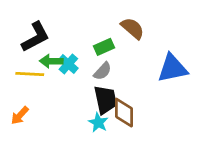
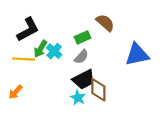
green arrow: (51, 61) -> (40, 49), turned -60
black trapezoid: (105, 100) -> (84, 79), turned 75

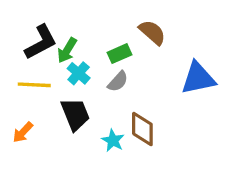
green arrow: (40, 49) -> (67, 50), moved
black trapezoid: (84, 79) -> (75, 114), moved, turned -85

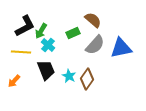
gray semicircle: (118, 81) -> (95, 45), moved, size x1.5
brown diamond: (142, 129) -> (87, 79), turned 35
cyan star: (113, 140) -> (69, 76), moved

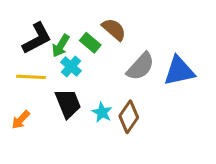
brown semicircle: (93, 20) -> (114, 29), moved
green rectangle: (73, 33) -> (90, 43), moved, turned 64

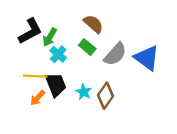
green rectangle: (90, 43) -> (87, 47), moved
blue triangle: (179, 71) -> (147, 58), turned 48
yellow line: (31, 77) -> (35, 76), moved
orange arrow: (21, 120) -> (38, 98), moved

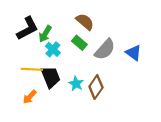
blue triangle: (147, 58) -> (134, 53), size x0.7
orange arrow: (38, 98) -> (30, 97), moved

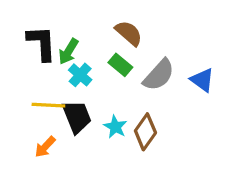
black L-shape: (27, 28) -> (42, 43), turned -65

